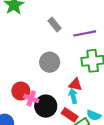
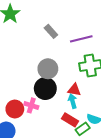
red circle: (21, 91) -> (15, 109), moved
black circle: (46, 106) -> (45, 88), moved

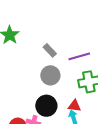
gray circle: (48, 69) -> (50, 75), moved

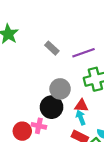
gray circle: (50, 75) -> (60, 89), moved

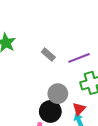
red triangle: (81, 106) -> (79, 109), turned -48

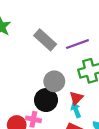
gray rectangle: (48, 55) -> (45, 40), size x1.5

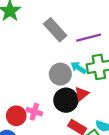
black circle: (46, 100) -> (66, 100), moved
cyan arrow: (76, 110) -> (78, 68), moved, turned -40

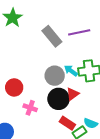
purple line: (89, 38) -> (79, 32), moved
red circle: (16, 116) -> (14, 87), moved

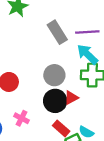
cyan arrow: (71, 71) -> (87, 54), moved, size x1.5
pink cross: (30, 108) -> (21, 118), moved

